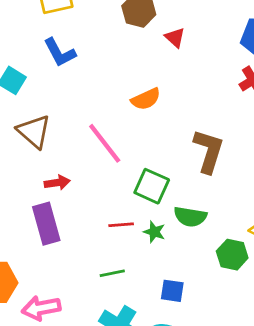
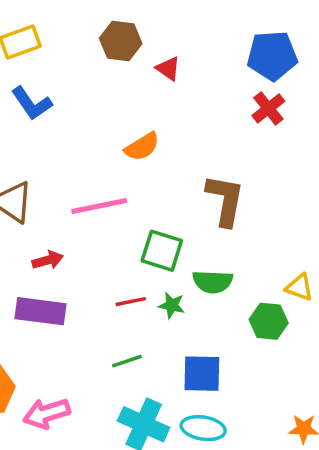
pink line: (105, 143) -> (99, 206), turned -57
purple rectangle: (46, 224) -> (40, 311), turned -60
blue square: (172, 291) -> (202, 374), size x1.4

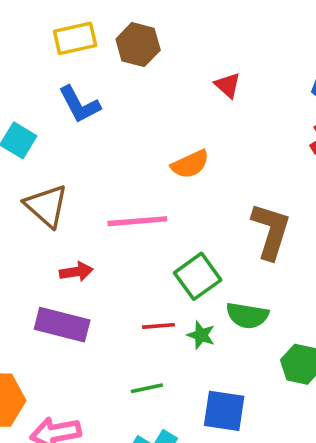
brown hexagon: (121, 41) -> (138, 45), moved
green square: (162, 251) -> (198, 276), turned 30

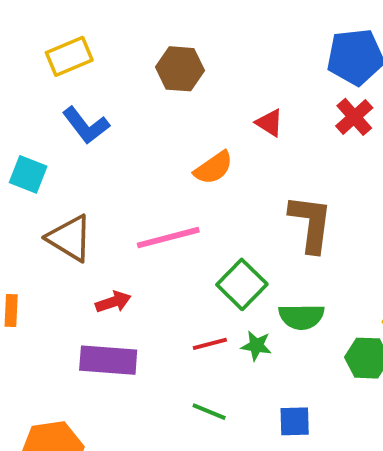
brown hexagon: (138, 45) -> (180, 69), moved
red triangle: (228, 85) -> (269, 123), moved
green line: (147, 388) -> (209, 412), turned 44
blue square: (224, 411) -> (295, 421), size x0.7

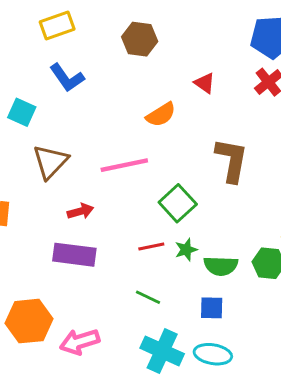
brown triangle: (70, 238) -> (50, 162), turned 39
green semicircle: (301, 317) -> (221, 266), moved
green star: (256, 346) -> (186, 250), turned -30

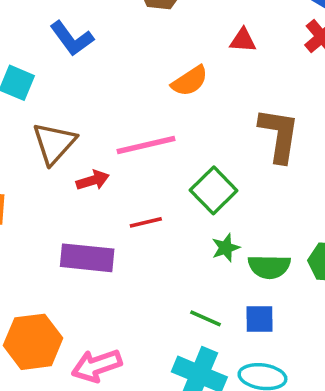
red triangle: (205, 83) -> (243, 40), turned -30
red arrow: (80, 211) -> (93, 180), moved
red line: (151, 247) -> (146, 222), moved
green line: (148, 297) -> (205, 318), moved

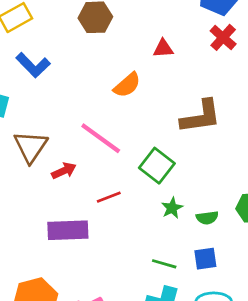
brown L-shape: (279, 135) -> (201, 117), turned 81
pink line: (146, 145) -> (101, 138), turned 57
green semicircle: (269, 267) -> (207, 218), size x0.7

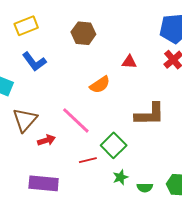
red line: (109, 197) -> (88, 160), moved

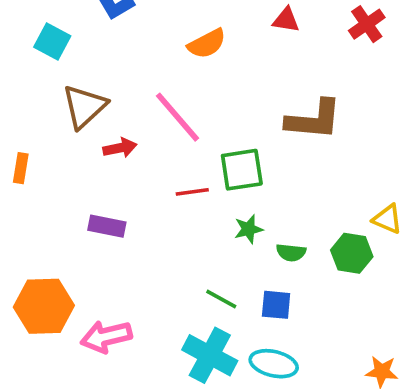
orange semicircle: (100, 85) -> (207, 44), moved
green square: (114, 145) -> (242, 170), turned 30
purple rectangle: (44, 183) -> (107, 226), size x0.7

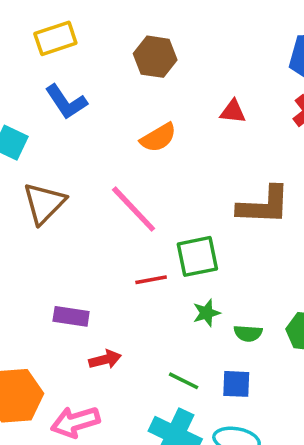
red arrow: (120, 148) -> (105, 359), moved

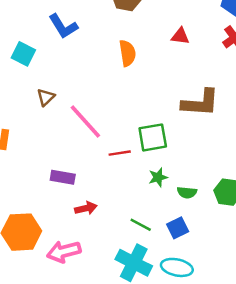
orange semicircle: (158, 138) -> (127, 53), turned -70
brown triangle: (44, 203) -> (46, 97), size x0.6
pink line: (134, 209) -> (85, 122), moved
blue square: (236, 384) -> (178, 228), turned -30

